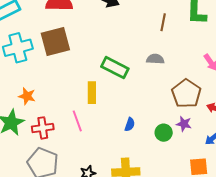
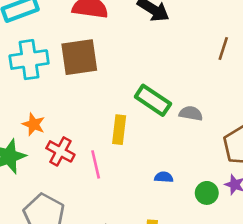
gray semicircle: (155, 59) -> (191, 113), moved
blue semicircle: (130, 124) -> (164, 177), turned -112
red cross: (43, 128) -> (60, 151), moved, turned 30

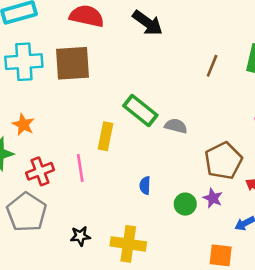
red cross: (60, 151) -> (40, 171), moved, turned 36
blue semicircle: (164, 177) -> (145, 185), turned -96

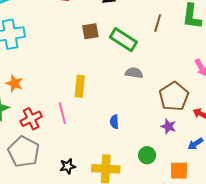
brown square: (72, 63) -> (90, 31), moved, size x0.6
green rectangle: (140, 111) -> (123, 40), moved
green circle: (185, 204) -> (147, 155), moved

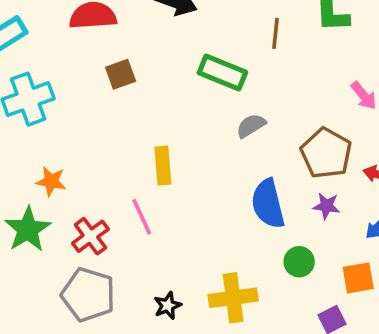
brown square: (90, 31) -> (121, 74), moved
gray semicircle: (134, 73) -> (251, 126), turned -30
blue semicircle: (114, 122) -> (268, 204), moved, size x2.0

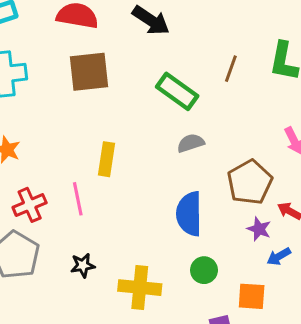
brown square: (121, 74) -> (89, 72), size x1.6
purple star: (326, 206) -> (259, 229), moved
black star: (168, 306) -> (83, 265), moved

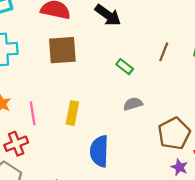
green rectangle: (177, 91) -> (125, 67), size x0.6
pink line: (78, 199) -> (33, 113), moved
blue semicircle: (189, 214) -> (99, 151), moved

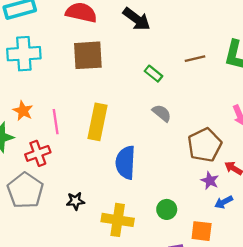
brown line: (164, 52) -> (195, 59), turned 54
gray semicircle: (133, 104) -> (162, 113), turned 54
yellow rectangle: (72, 113) -> (98, 122), size x1.4

